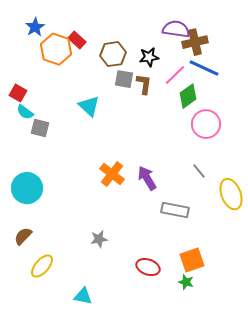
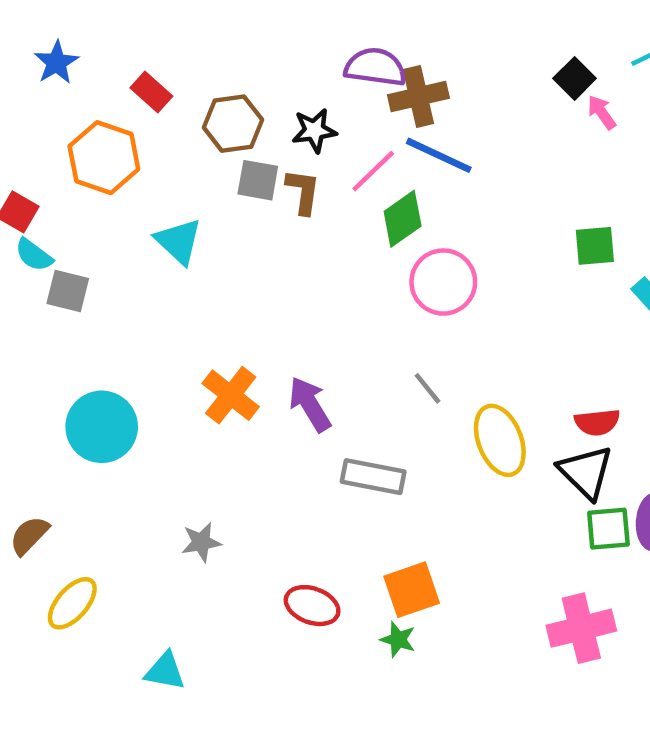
orange hexagon: (56, 49) -> (104, 158), moved
cyan circle: (27, 188) -> (102, 427), moved

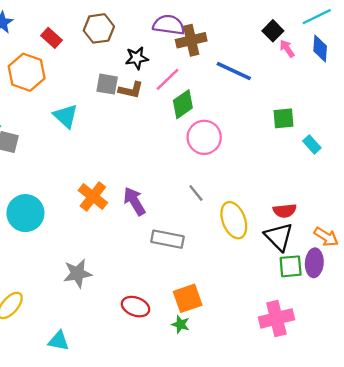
brown hexagon: (233, 124) -> (99, 28), moved
blue line: (439, 155) -> (234, 71), moved
brown L-shape: (303, 192) -> (131, 90), turned 95
gray star: (201, 542) -> (78, 273), size x1.4

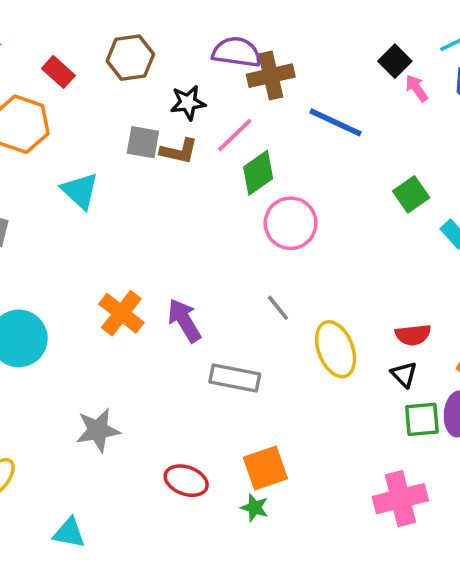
green square: (284, 118) -> (411, 194), turned -30
black triangle: (279, 237) -> (404, 374), size x0.6

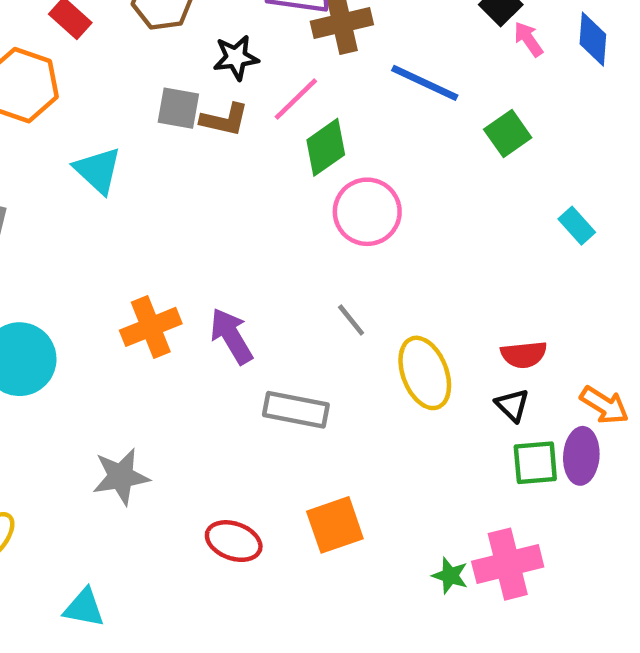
green square: (411, 194) -> (508, 134), moved
orange cross: (121, 313) -> (151, 327), turned 30
green star: (255, 508) -> (450, 576), moved

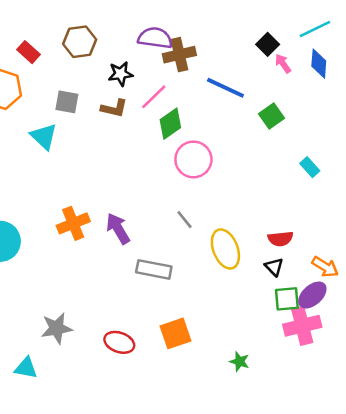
gray square: (178, 108) -> (67, 102), moved
purple ellipse: (581, 456) -> (312, 295), turned 44
gray star: (121, 477) -> (57, 328), moved
pink cross: (508, 564) -> (302, 326), moved
cyan triangle: (84, 608) -> (26, 368), moved

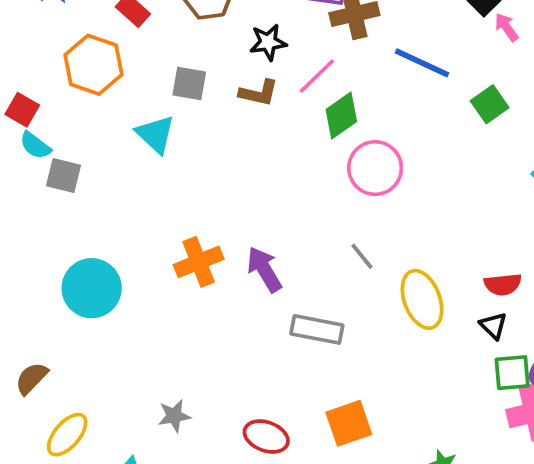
gray star: (57, 328) -> (174, 416), size x0.7

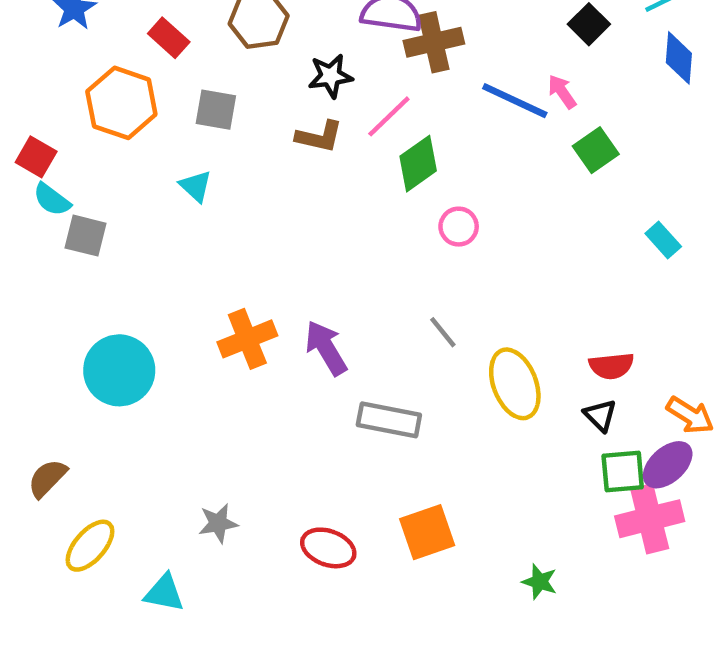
pink arrow: (507, 27) -> (562, 92), moved
gray square: (189, 84) -> (216, 110), moved
cyan triangle: (155, 134) -> (196, 186), size x0.7
pink circle: (375, 168) -> (459, 227), size x0.6

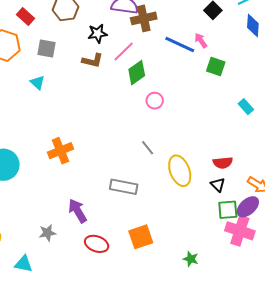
green square: (596, 150) -> (216, 67), turned -36
purple arrow: (326, 348) -> (78, 211), moved
pink cross: (650, 519) -> (240, 231), turned 32

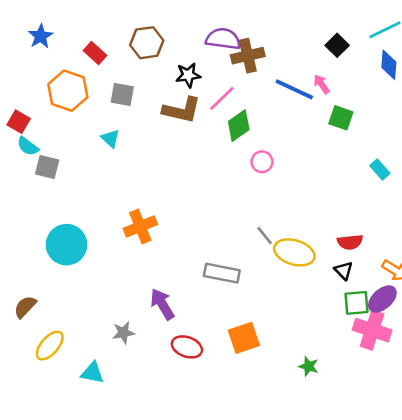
brown L-shape: (93, 61) -> (182, 110), size x1.4
gray line: (148, 148) -> (265, 236), moved
yellow ellipse: (180, 171) -> (294, 252), turned -52

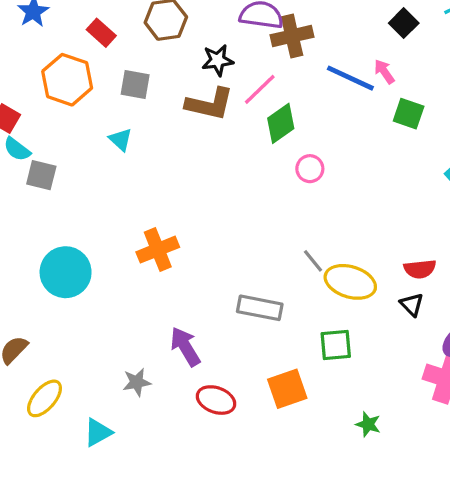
green square: (356, 303) -> (336, 345), moved
cyan triangle: (92, 373) -> (98, 432), turned -40

